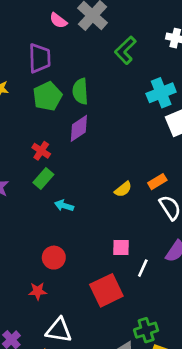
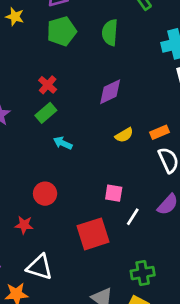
green semicircle: (80, 91) -> (110, 33), moved
purple diamond: (79, 128) -> (110, 92), moved
green cross: (146, 330) -> (143, 273), moved

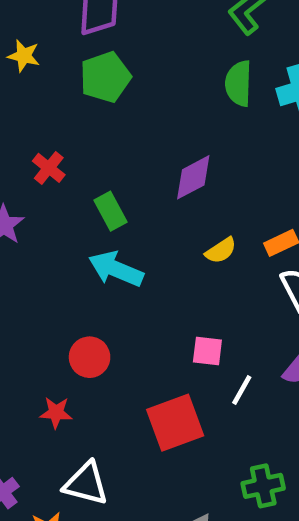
green semicircle: (110, 33) -> (239, 83), moved
red cross: (48, 85) -> (49, 168), moved
green rectangle: (46, 113) -> (110, 211), moved, turned -75
cyan arrow: (63, 143) -> (116, 269), size x1.6

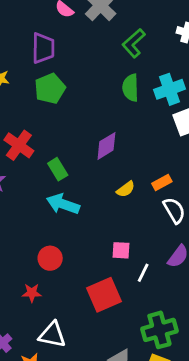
red cross: (49, 168) -> (19, 145), size x1.5
green cross: (263, 486) -> (159, 330), size x1.4

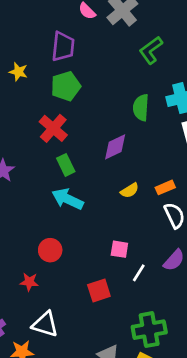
green semicircle: (131, 88) -> (141, 108), moved
red cross: (19, 145) -> (53, 128), moved
red square: (104, 295) -> (99, 290), size x0.7

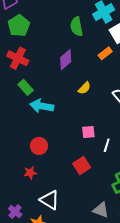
green rectangle: (66, 165) -> (26, 87), moved
orange rectangle: (165, 187) -> (105, 53), moved
white triangle: (45, 324) -> (50, 200), turned 30

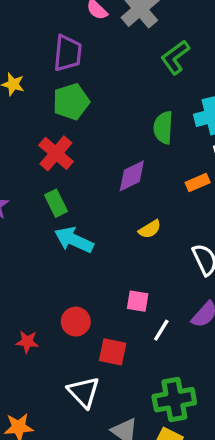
red circle: (39, 146) -> (76, 322), moved
red square: (82, 165) -> (113, 352), turned 30
white triangle: (50, 200) -> (84, 392), moved

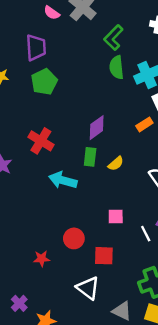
green semicircle: (163, 128) -> (117, 67), moved
red cross: (56, 153) -> (41, 141), moved
green rectangle: (56, 203) -> (90, 157), moved, turned 42
white line: (161, 330) -> (146, 234), moved, turned -49

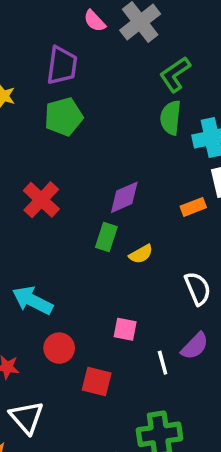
cyan arrow: (63, 180) -> (32, 300), moved
white triangle: (88, 288) -> (27, 417), moved

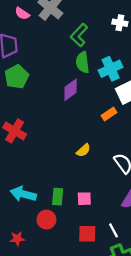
purple diamond: (124, 197) -> (71, 90), moved
green rectangle: (106, 237) -> (58, 197), moved
white line: (163, 363) -> (113, 230), moved
red square: (97, 381) -> (87, 234), moved

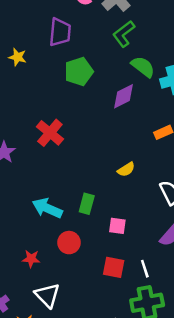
green L-shape: (79, 35) -> (124, 34), moved
green semicircle: (83, 62) -> (143, 67), turned 125
green pentagon: (17, 77) -> (79, 72), moved
green rectangle: (58, 197) -> (87, 204), moved

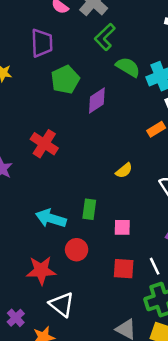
purple diamond: (123, 96) -> (97, 100), moved
red star: (31, 259) -> (41, 270), size x1.6

